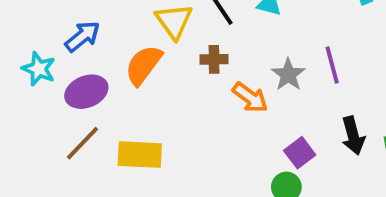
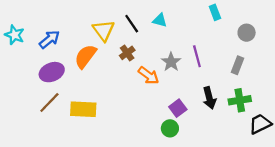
brown cross: (214, 59) -> (127, 53), turned -35
cyan star: (39, 69) -> (15, 35), moved

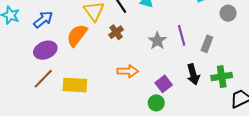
gray rectangle: (238, 65) -> (207, 44), moved
orange arrow: (149, 75) -> (128, 71), moved, turned -36

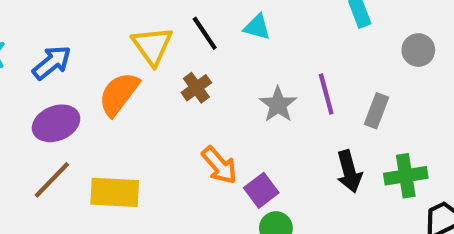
orange arrow: (128, 71) -> (219, 165), turned 48
purple square: (164, 84) -> (261, 190), moved

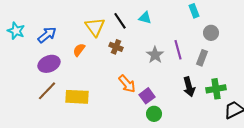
gray circle: (418, 50) -> (211, 33), moved
brown cross: (196, 88) -> (116, 47), turned -32
orange semicircle: (119, 94) -> (79, 50), size x0.6

